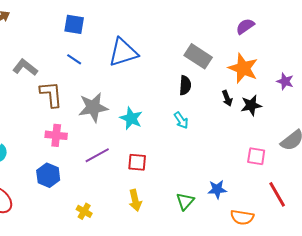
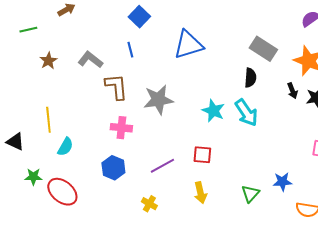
blue square: (74, 24) -> (139, 17), turned 35
blue line: (74, 59) -> (130, 50), moved, turned 42
cyan star: (131, 118) -> (213, 111), moved
cyan arrow: (181, 120) -> (246, 113), size x1.6
purple line: (97, 155) -> (162, 166), moved

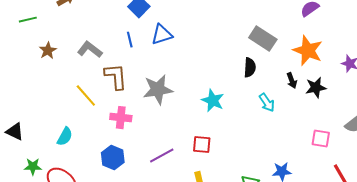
blue triangle: (188, 45) -> (162, 35), moved, size x0.7
cyan arrow: (246, 113) -> (267, 103), moved, size x0.7
yellow line: (48, 120) -> (86, 96), moved, turned -35

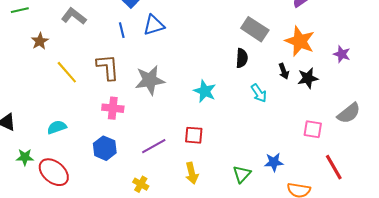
gray L-shape: (90, 50) -> (74, 16), moved
yellow line: (86, 96) -> (67, 72), moved
cyan semicircle: (65, 137) -> (57, 127), turned -138

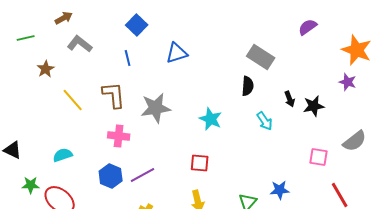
blue triangle: (154, 25) -> (177, 53), moved
orange star: (300, 41) -> (357, 50), moved
purple line: (154, 146) -> (143, 175), moved

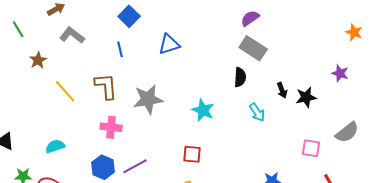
purple semicircle: (308, 27) -> (250, 18), moved
green line: (26, 38) -> (18, 29), turned 72
orange star: (357, 50) -> (354, 32), moved, size x0.6

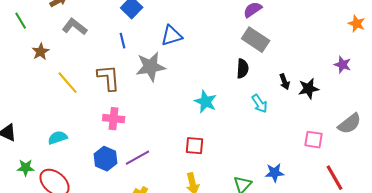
gray star: (148, 99) -> (151, 67), moved

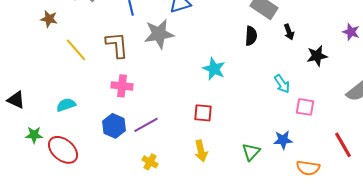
brown star: (41, 52) -> (49, 19), turned -30
black arrow: (285, 82) -> (289, 32), moved
cyan arrow: (260, 104) -> (282, 84), moved
pink square: (314, 140) -> (305, 107), moved

